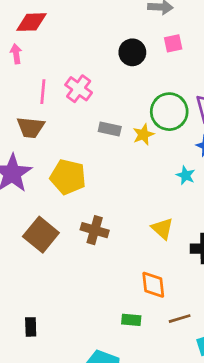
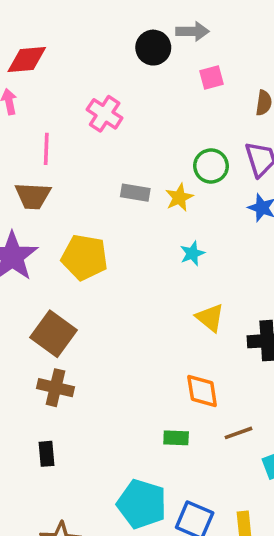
black circle: (132, 52) -> (153, 48), moved
pink cross: (79, 89) -> (105, 114), moved
green circle: (169, 112) -> (211, 166), size x0.7
cyan star: (186, 175) -> (192, 253), moved, turned 30
brown cross: (95, 230) -> (55, 388), moved

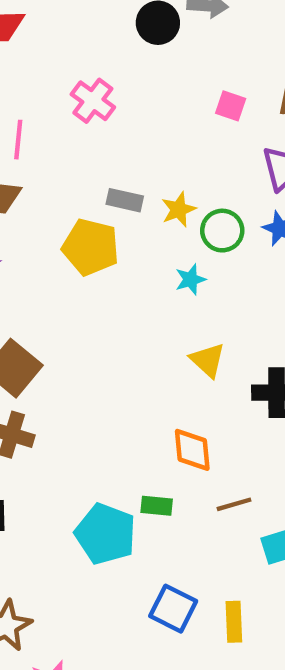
pink square: (211, 78) -> (231, 106), moved, turned 30
green circle: (211, 166) -> (222, 231), moved
yellow pentagon: (85, 257) -> (91, 247), moved
cyan pentagon: (142, 504) -> (106, 534), moved

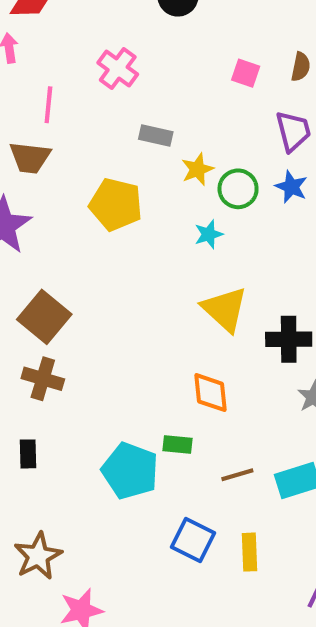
gray rectangle: (125, 200) -> (156, 136), moved
yellow triangle: (208, 360) -> (225, 309), size x1.4
brown line: (234, 504) -> (237, 475), moved

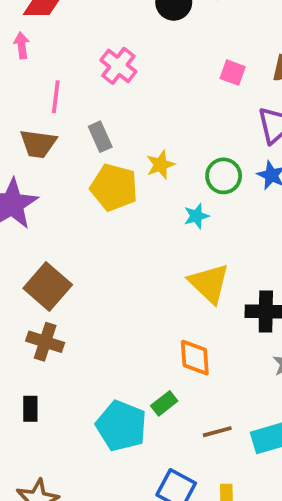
gray rectangle: (156, 136) -> (100, 137), moved, turned 52
yellow star: (197, 169) -> (160, 165), moved
green rectangle: (177, 444) -> (164, 403), turned -45

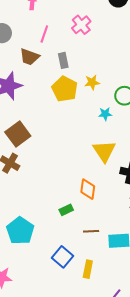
cyan pentagon: (121, 426) -> (20, 231), moved

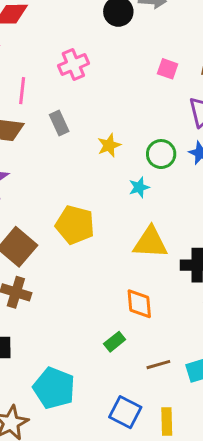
pink cross: (81, 25) -> (73, 65), turned 30
yellow pentagon: (65, 89) -> (75, 225), moved
yellow triangle: (104, 151) -> (150, 242), turned -40

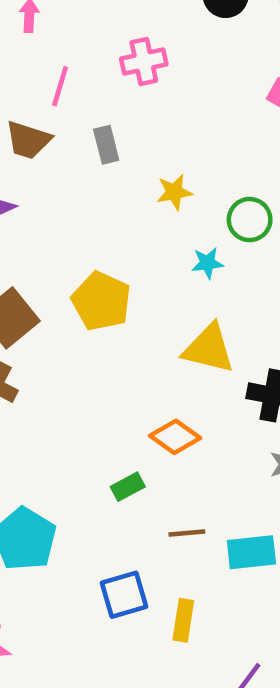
orange diamond: (139, 304) -> (175, 437), turned -60
blue square: (125, 412) -> (124, 595), turned 36

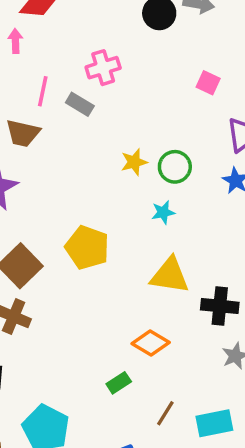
gray rectangle: (106, 145) -> (80, 104), moved, turned -40
green circle: (250, 220) -> (175, 167), moved
brown line: (187, 533) -> (165, 413), turned -48

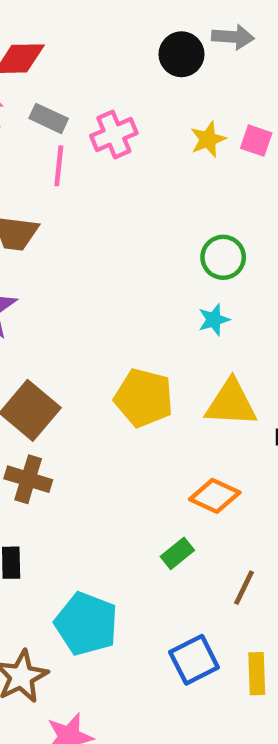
pink line: (43, 91) -> (59, 166), moved
gray rectangle: (80, 104) -> (49, 118), moved
yellow star: (134, 162) -> (208, 139), moved
yellow pentagon: (87, 247) -> (144, 398), moved

